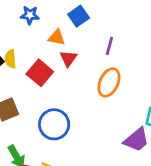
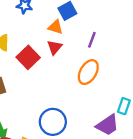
orange triangle: (57, 37) -> (56, 27), moved
blue circle: (54, 124) -> (53, 122), moved

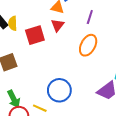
red square: (28, 57) -> (35, 35), turned 30

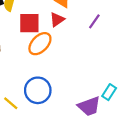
orange ellipse: (88, 45) -> (40, 44), moved

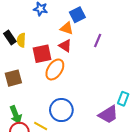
red triangle: (57, 20) -> (65, 46), turned -40

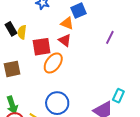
purple line: (98, 41) -> (110, 37), moved

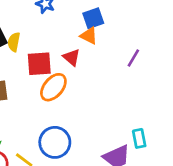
orange triangle: (67, 23) -> (89, 36), moved
cyan rectangle: (118, 96) -> (139, 138), turned -40

